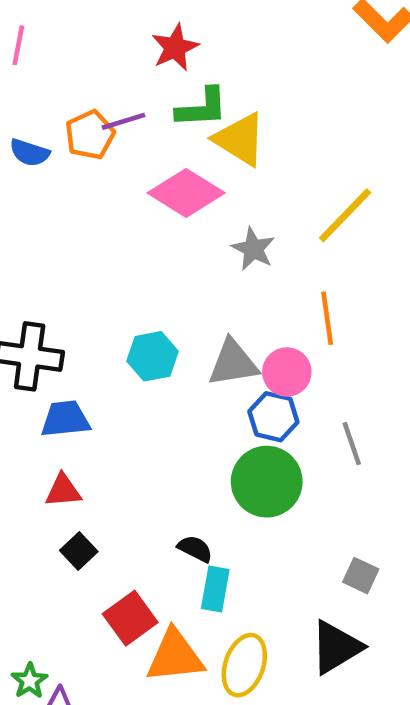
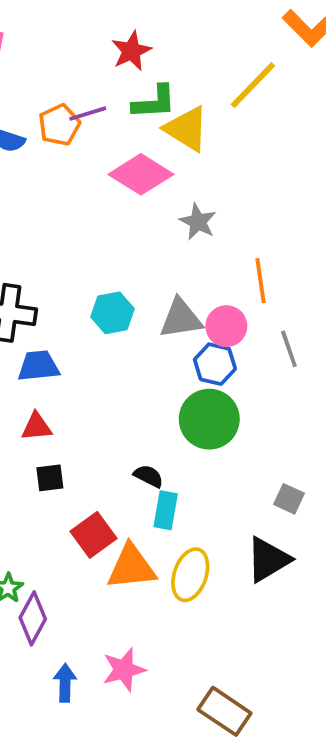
yellow line: (345, 215) -> (253, 85), moved
gray line: (352, 444) -> (289, 349), moved
black square: (79, 551) -> (50, 478), turned 36

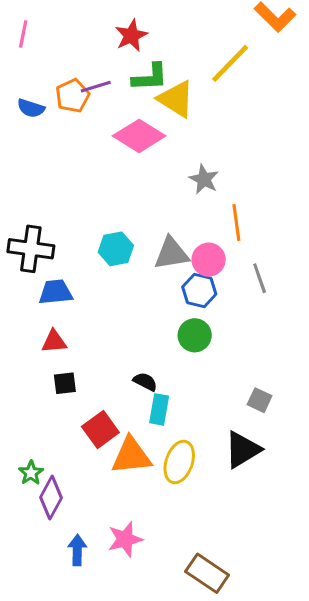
gray star: (198, 222) -> (204, 179), moved
green circle: (209, 419) -> (195, 335), size x0.7

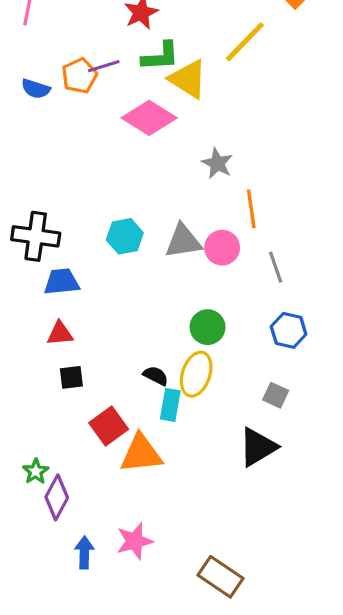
blue hexagon: (199, 291) -> (289, 330), moved
yellow ellipse: (179, 462) -> (196, 374), moved

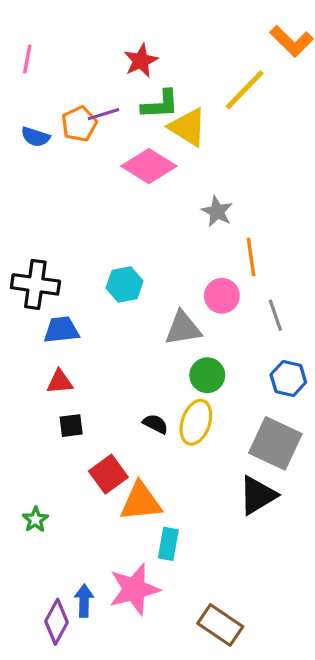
gray triangle: (183, 241) -> (183, 328), moved
gray square: (276, 395) -> (275, 443), size x2.0
cyan rectangle: (170, 405) -> (168, 544), moved
purple diamond: (57, 497) -> (56, 622), moved
pink star: (135, 541) -> (134, 589), size x1.4

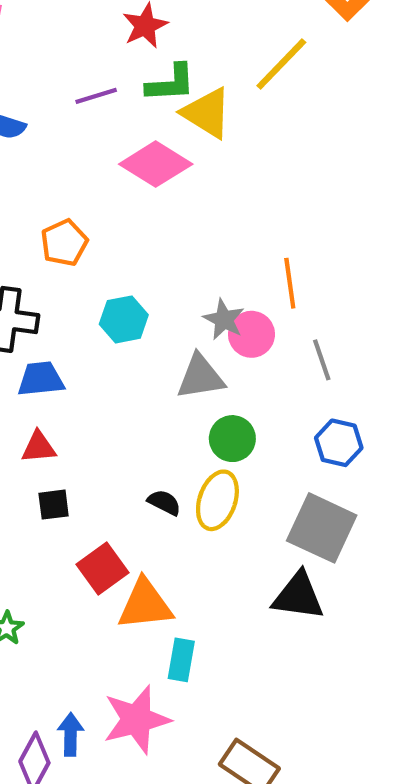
orange pentagon: (79, 124) -> (64, 243), moved
gray star: (217, 211) -> (224, 319), moved
black triangle: (258, 495) -> (298, 596), turned 39

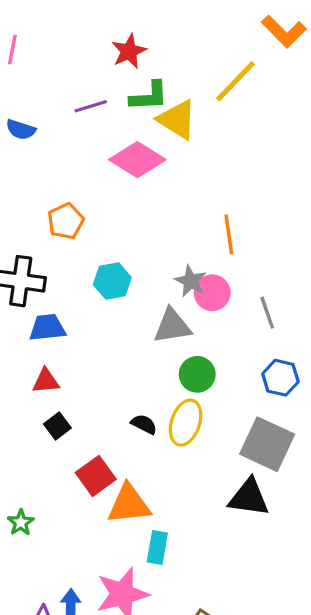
orange line: (290, 283) -> (229, 234), moved
black square: (54, 505) -> (57, 426), turned -30

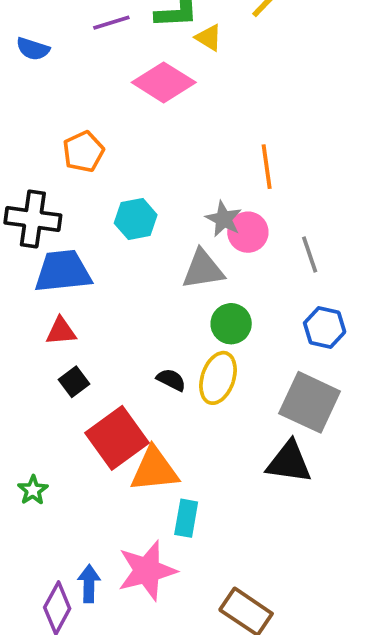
yellow triangle: (177, 120) -> (209, 38), size x0.6
blue trapezoid: (47, 328) -> (63, 271), size x1.4
red square: (96, 476) -> (117, 438), size x1.4

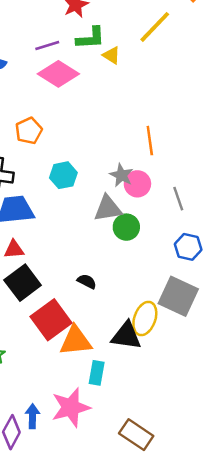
pink diamond: (164, 82) -> (58, 74), moved
green circle: (231, 324) -> (126, 227), moved
yellow ellipse: (218, 378) -> (145, 318), moved
black square: (74, 382) -> (23, 283), size x1.8
black triangle: (289, 462) -> (126, 336), moved

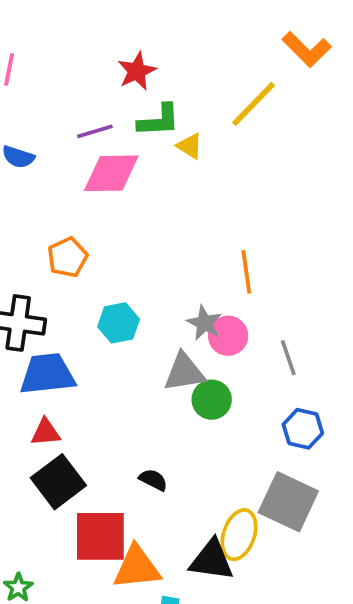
pink diamond: (58, 74) -> (111, 173), turned -33
red square: (51, 320) -> (100, 536), turned 36

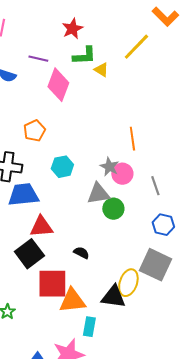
purple line: (95, 131) -> (38, 59), moved, turned 30
pink diamond: (111, 173) -> (58, 85), turned -68
red triangle: (46, 432) -> (41, 227), moved, size x1.4

